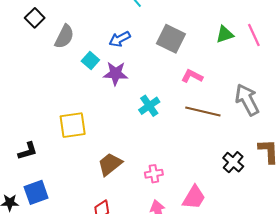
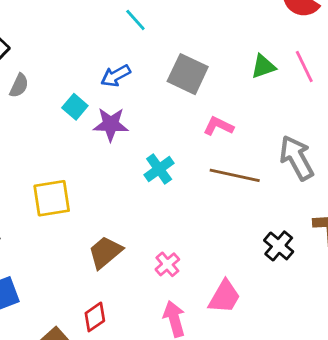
gray semicircle: (64, 37) -> (19, 86), moved, size x0.7
pink cross: (154, 174) -> (167, 264), turned -30

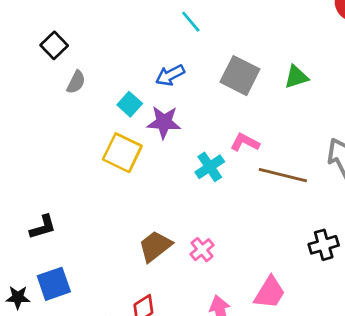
green triangle: (263, 66) -> (296, 77), moved
pink L-shape: (218, 126) -> (245, 142), moved
yellow square: (52, 198) -> (122, 153), moved, turned 33
black cross: (279, 246) -> (324, 245), turned 32
pink cross: (167, 264) -> (202, 250), moved

